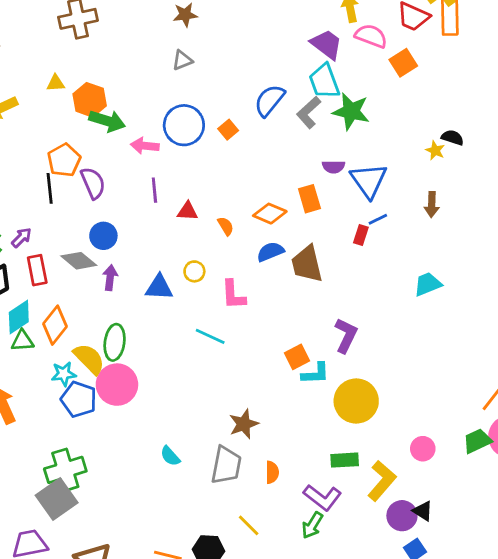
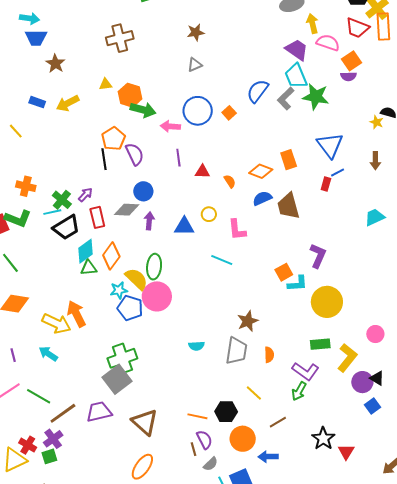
purple semicircle: (333, 167) -> (348, 76), moved
gray diamond: (79, 261) -> (127, 210), turned -35
cyan semicircle: (170, 456) -> (196, 346), turned -49

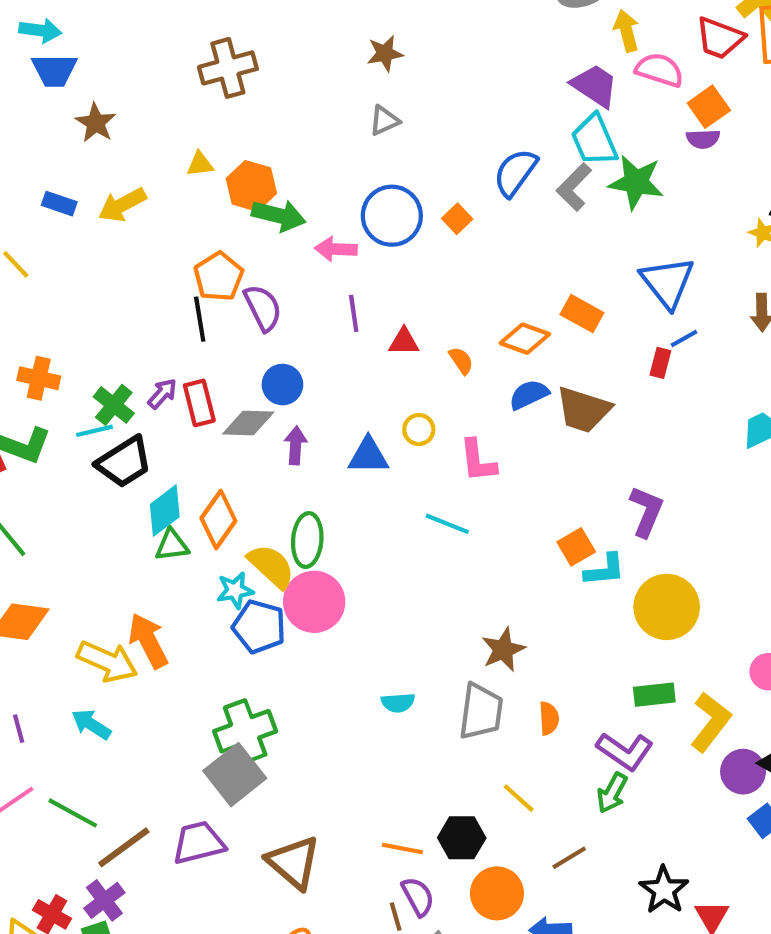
orange rectangle: (289, 160) -> (582, 314), turned -42
brown trapezoid: (288, 206) -> (583, 410), turned -56
red rectangle: (97, 217) -> (199, 403), moved

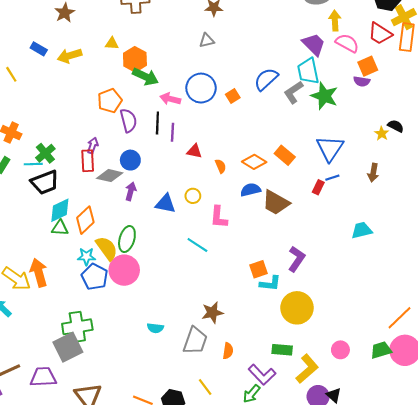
black line: (200, 319) -> (157, 123), moved
purple arrow: (162, 394) -> (93, 145), moved, turned -35

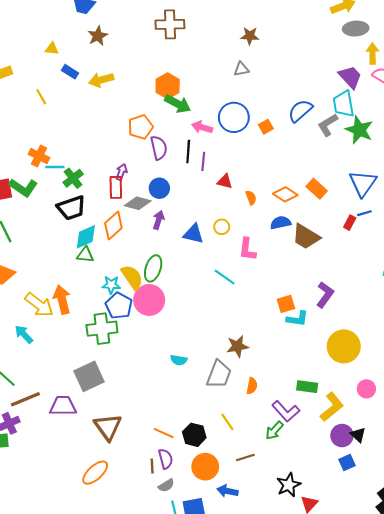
yellow triangle: (112, 43) -> (52, 49), moved
cyan line: (33, 164) -> (55, 167), moved
orange diamond: (85, 220) -> (113, 225), moved
yellow circle: (297, 308) -> (344, 346), moved
green cross: (77, 327) -> (102, 329), moved

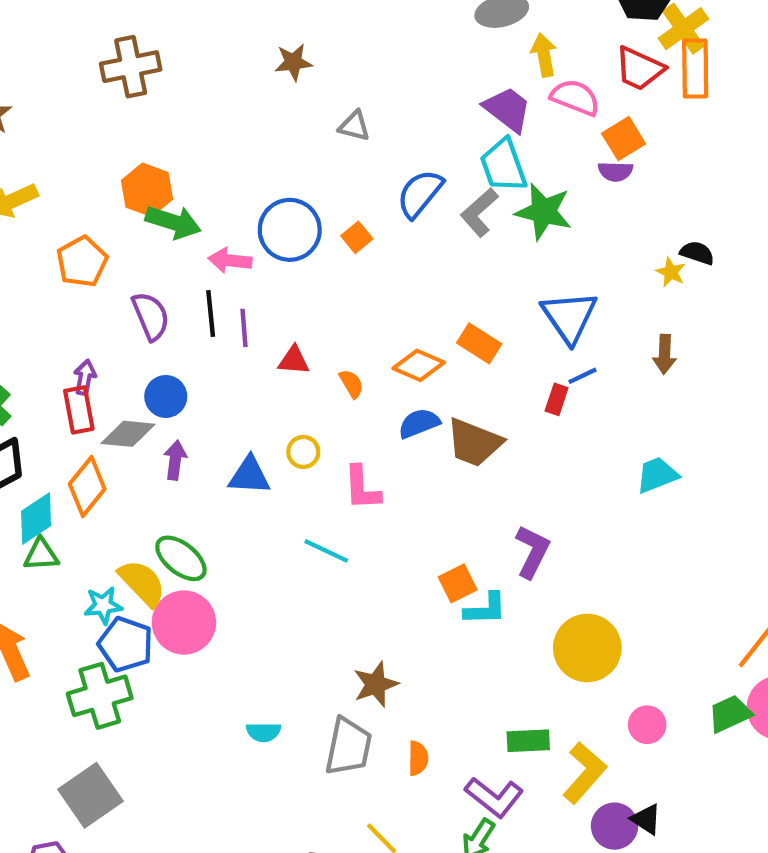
gray triangle: (241, 69) -> (354, 126), moved, turned 35
orange pentagon: (140, 127) -> (82, 262), moved
green ellipse: (153, 268) -> (181, 558), turned -60

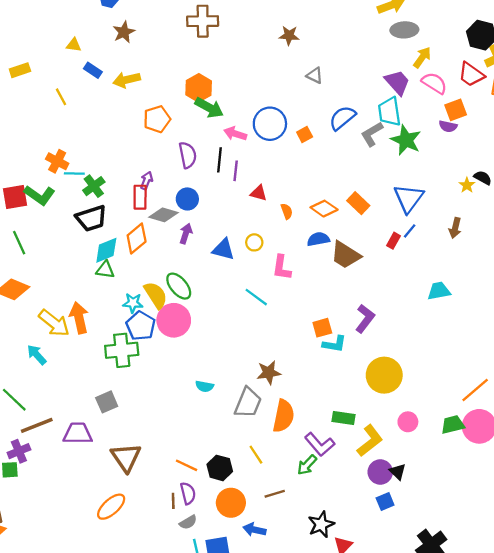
yellow arrow: (544, 55) -> (422, 57), turned 35
blue line: (583, 376) -> (410, 231), turned -35
orange semicircle: (418, 758) -> (283, 416), size x1.8
gray square: (91, 795) -> (107, 402), size x0.7

